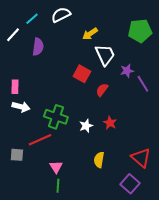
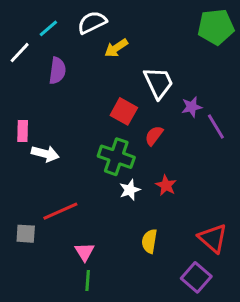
green pentagon: (140, 31) -> (216, 27), moved
yellow arrow: (90, 34) -> (116, 48), moved
white arrow: (21, 107) -> (45, 154), moved
green cross: (56, 117) -> (116, 157), moved

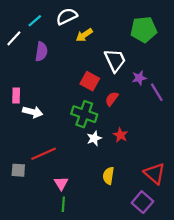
green pentagon: (216, 27) -> (144, 30), moved

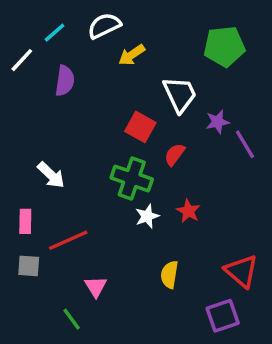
pink rectangle: (16, 95) -> (25, 221), moved
white arrow: (33, 112) -> (51, 175), turned 30
purple square: (142, 202) -> (223, 316), turned 30
green line: (63, 204) -> (72, 319), moved, turned -40

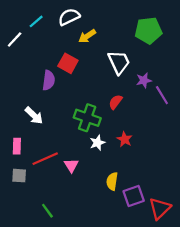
purple semicircle: (65, 81) -> (49, 80), moved
red square: (140, 127) -> (68, 63), moved
red triangle: (242, 271) -> (160, 208), moved, turned 35
pink triangle: (96, 287) -> (71, 165), moved
purple square: (223, 316) -> (134, 196), moved

